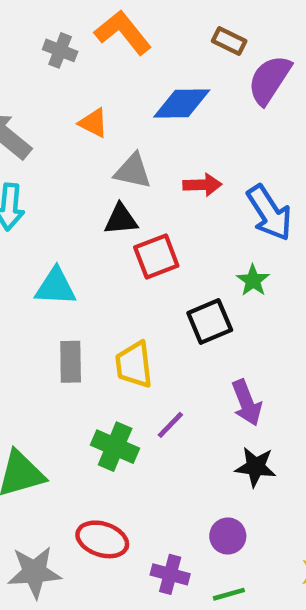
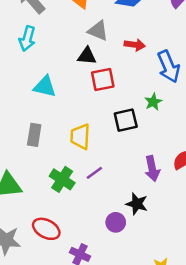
gray rectangle: (71, 362) -> (34, 135), moved
purple arrow: (247, 403) -> (152, 168), moved
purple circle: (228, 536) -> (116, 222), moved

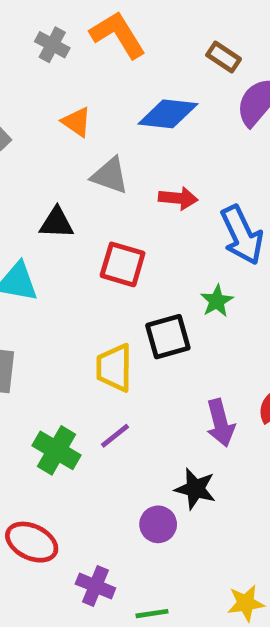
black triangle: (87, 56) -> (56, 223), moved
red square: (103, 80) -> (123, 264), turned 30
yellow trapezoid: (80, 136) -> (114, 368), moved

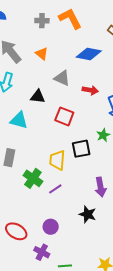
gray cross: (52, 45) -> (42, 21), turned -32
orange triangle: (77, 122) -> (42, 54), moved
green cross: (57, 450) -> (33, 178), moved
purple circle: (158, 524) -> (51, 227), moved

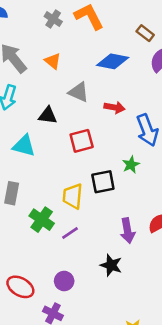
gray cross: (42, 21) -> (53, 19), turned 32
red square: (64, 116) -> (82, 141), turned -36

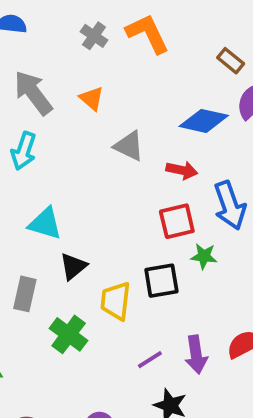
blue diamond: (113, 61) -> (204, 121), moved
black triangle: (48, 115) -> (73, 266), moved, turned -48
red square: (82, 141) -> (177, 221), moved
green star: (131, 165) -> (204, 256), turned 30
purple line: (70, 233) -> (150, 360), moved

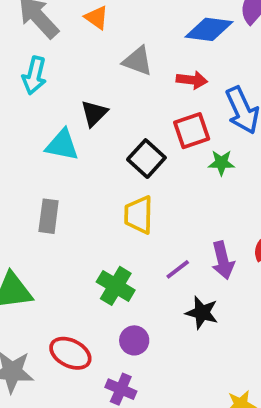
black triangle: (73, 266) -> (94, 113), moved
black square: (161, 281) -> (146, 159), moved, turned -33
green cross: (69, 334) -> (116, 286), moved

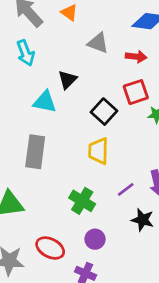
cyan arrow: (34, 75) -> (26, 53), turned -35
gray rectangle: (49, 216) -> (35, 152), size x1.4

